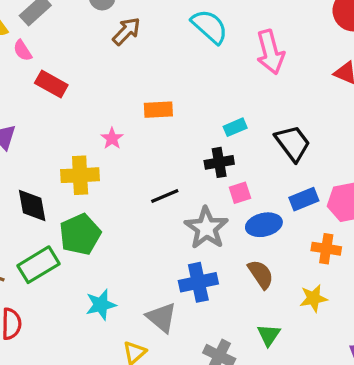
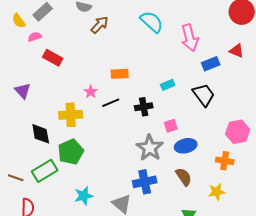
pink semicircle: (23, 50) -> (35, 37), turned 104
black cross: (219, 162) -> (144, 107), moved
black line: (165, 196) -> (111, 103), moved
blue rectangle: (304, 199) -> (211, 64), moved

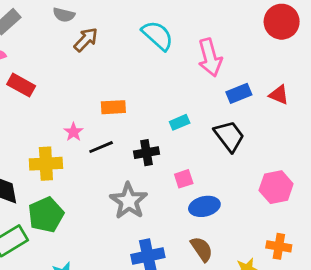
red triangle: (237, 51) -> (279, 95), moved
gray star: (150, 148) -> (129, 201), moved
orange cross: (225, 161) -> (279, 246), moved

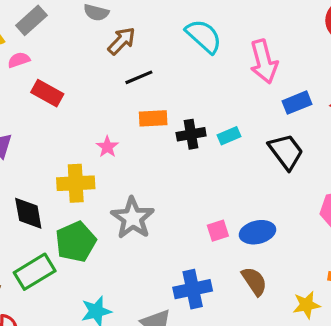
black line: (101, 147) -> (139, 77), moved
black cross: (147, 153) -> (191, 134), moved
pink square: (184, 179) -> (218, 231), moved
gray star: (129, 201) -> (133, 218), moved

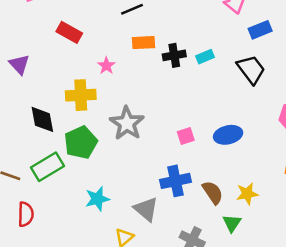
red rectangle: (47, 93) -> (69, 32), moved
pink square: (218, 231) -> (186, 136), moved
brown semicircle: (254, 281) -> (213, 192), moved
yellow star: (306, 305) -> (247, 194), moved

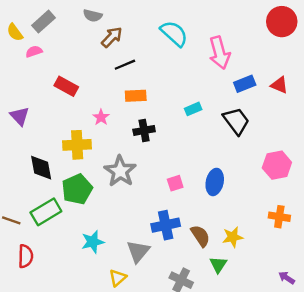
black cross: (174, 55) -> (144, 130), moved
blue ellipse: (228, 135) -> (215, 182), turned -65
gray triangle: (146, 209) -> (138, 251), turned 30

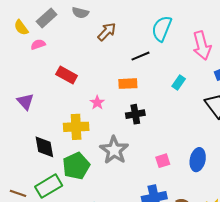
gray semicircle: (93, 16) -> (80, 13), moved
cyan semicircle: (174, 34) -> (162, 29), turned -110
black line: (125, 65) -> (141, 56), moved
cyan rectangle: (193, 109) -> (179, 82), moved, turned -32

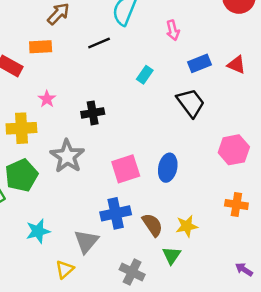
pink arrow: (202, 45) -> (173, 30), size x0.6
orange rectangle: (128, 84) -> (41, 47), moved
pink square: (163, 161) -> (126, 169), size x1.6

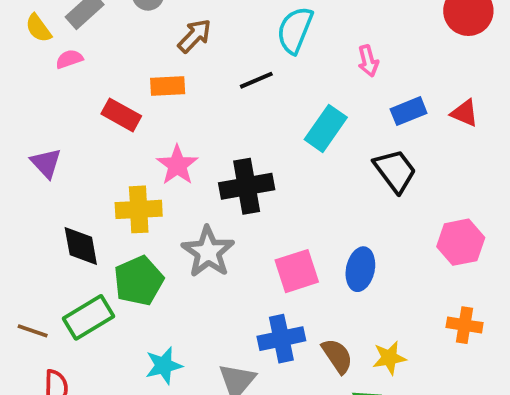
cyan rectangle: (145, 75) -> (326, 128), size x1.6
pink star: (47, 99) -> (177, 165), size x1.5
black cross: (93, 113) -> (247, 186), size x1.5

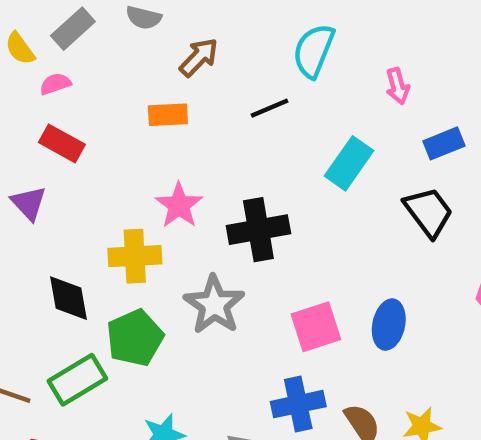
red rectangle: (121, 115) -> (62, 143), moved

